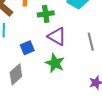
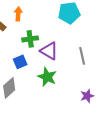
green cross: (46, 14) -> (30, 39), moved

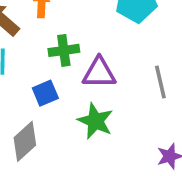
purple triangle: (49, 51) -> (99, 73), turned -30

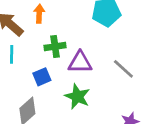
gray line: (160, 82) -> (123, 69), turned -35

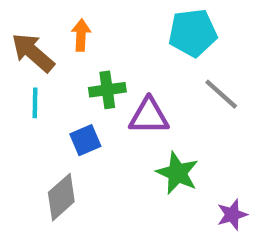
gray line: (123, 69) -> (221, 94), moved
green star: (77, 97) -> (177, 173), moved

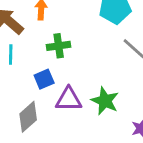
purple triangle: (149, 116) -> (69, 99), moved

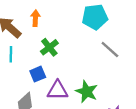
green cross: (59, 46) -> (49, 47), turned -30

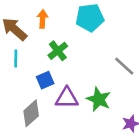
cyan pentagon: (95, 17) -> (90, 18), moved
gray line: (110, 50) -> (124, 66), moved

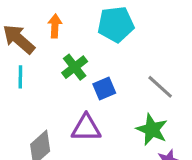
blue square: (45, 80) -> (104, 88), moved
green star: (99, 99) -> (152, 130), moved

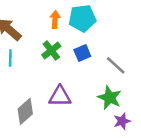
orange arrow: (55, 26) -> (55, 19), moved
blue square: (104, 88) -> (82, 53), moved

